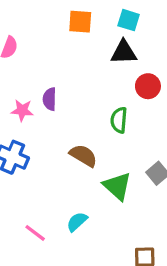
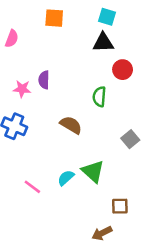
orange square: (80, 22) -> (54, 18), moved
green triangle: (117, 186) -> (93, 171), moved

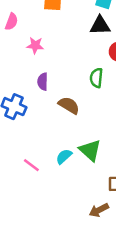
purple semicircle: (44, 80) -> (43, 82), moved
pink star: (22, 89) -> (35, 45), moved

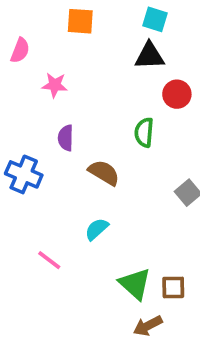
green triangle: (90, 150) -> (135, 284), moved
cyan semicircle: (64, 156) -> (97, 229), moved

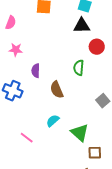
pink star: (55, 85) -> (16, 50), moved
brown semicircle: (104, 173) -> (57, 90), turned -144
green triangle: (135, 284) -> (80, 133), moved

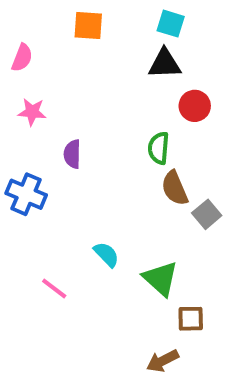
brown semicircle: (57, 90) -> (175, 188), moved
cyan semicircle: (53, 121) -> (106, 254), turned 88

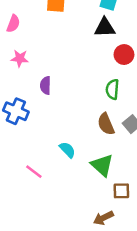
green semicircle: (159, 148) -> (112, 89), moved
brown semicircle: (175, 188) -> (106, 124), moved

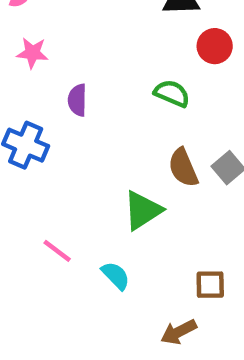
green semicircle: (112, 89) -> (172, 93), moved, turned 108
cyan semicircle: (67, 150) -> (116, 276), moved
green triangle: (102, 165) -> (143, 210), moved, turned 45

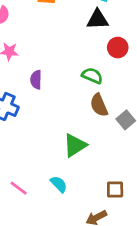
brown semicircle: (183, 168) -> (99, 105), moved
pink line: (57, 251) -> (19, 188), moved

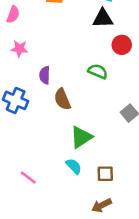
brown semicircle: (99, 105) -> (62, 99), moved
cyan semicircle: (59, 184) -> (74, 166), moved
brown square: (115, 189) -> (105, 174), moved

